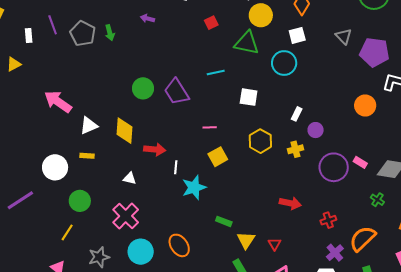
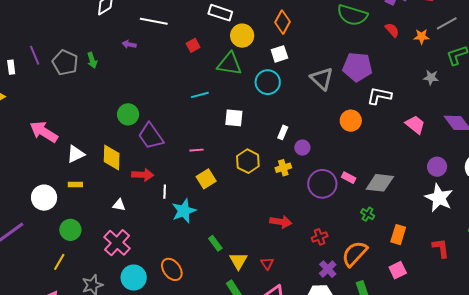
gray triangle: (344, 36) -> (322, 79), moved, size x1.4
purple trapezoid: (177, 92) -> (151, 136), moved
green rectangle: (224, 221) -> (215, 243), turned 35

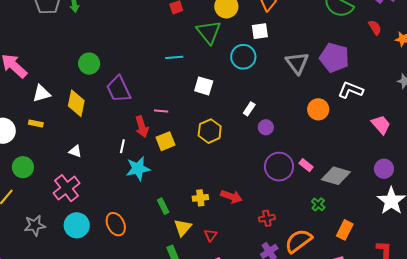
green triangle: (229, 64) -> (209, 32), turned 32
green circle: (128, 114) -> (89, 64), moved
purple circle: (437, 167) -> (384, 169), moved
yellow cross: (283, 168) -> (200, 198), moved
red arrow: (143, 175) -> (142, 127), moved, turned 60

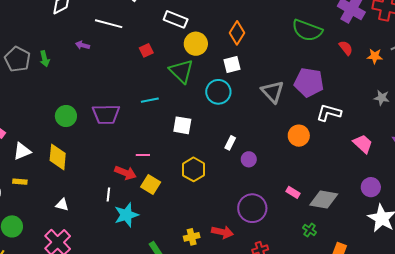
purple trapezoid: (119, 89) -> (106, 114), moved, turned -60
red arrow: (142, 127) -> (125, 173), turned -45
yellow square: (165, 141) -> (151, 184), turned -30
purple circle: (279, 167) -> (252, 208), moved

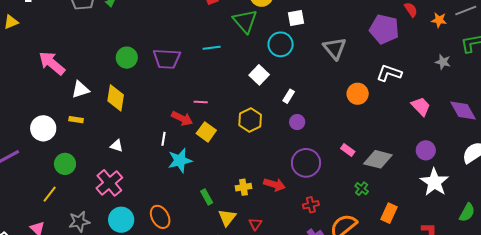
purple pentagon: (309, 82) -> (384, 29), moved
white square: (182, 125) -> (259, 75), moved, turned 30
purple circle: (249, 159) -> (297, 122), moved

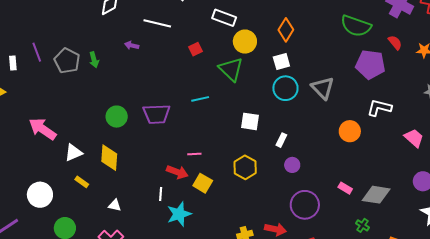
cyan circle: (281, 44) -> (285, 88), moved
white square: (259, 75) -> (250, 121), turned -30
yellow rectangle: (76, 120) -> (82, 182), moved, turned 32

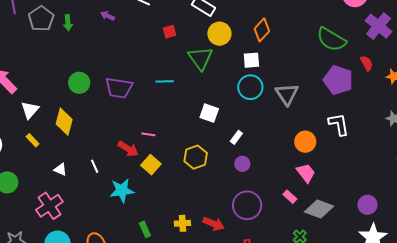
white L-shape: (379, 108) -> (339, 124), turned 55
pink trapezoid: (414, 138) -> (306, 173), moved
white triangle: (73, 153) -> (30, 110), turned -36
white line: (161, 194) -> (95, 166), moved, turned -40

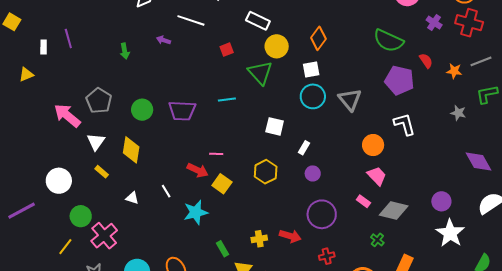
gray pentagon: (41, 19) -> (99, 101), moved
purple cross: (379, 26) -> (434, 22), size x0.6
pink cross: (49, 206) -> (104, 236), moved

